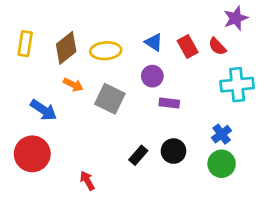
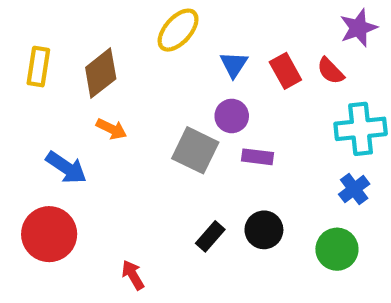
blue triangle: (154, 42) -> (234, 64), turned 30
yellow ellipse: (106, 51) -> (178, 30), moved, turned -44
gray square: (110, 99) -> (195, 150), moved
blue cross: (222, 134) -> (354, 189), moved

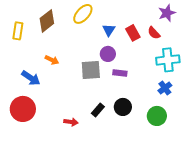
brown diamond: (101, 73) -> (47, 21), moved
gray square: (195, 150) -> (91, 70), turned -30
red arrow: (133, 275) -> (71, 122), moved, turned 128

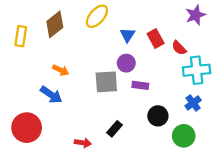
red semicircle: (154, 33) -> (179, 48), moved
blue arrow: (31, 78) -> (51, 95), moved
black circle: (123, 107) -> (158, 116), moved

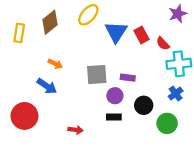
blue triangle: (127, 35) -> (116, 32), size x1.6
purple circle: (126, 63) -> (115, 96), moved
black rectangle: (115, 129) -> (114, 117), moved, turned 48

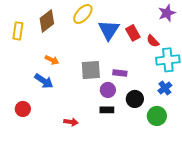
red circle: (24, 116) -> (23, 109), size x0.6

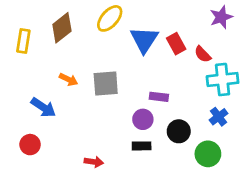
gray square: (91, 70) -> (106, 84), moved
blue arrow: (44, 81) -> (43, 107), moved

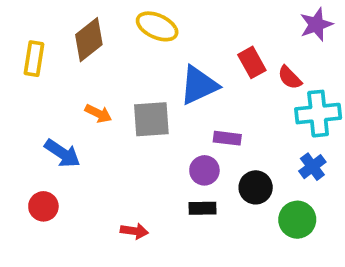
yellow ellipse: (110, 18) -> (157, 26), turned 72
blue triangle: (144, 40) -> (199, 85), moved, turned 32

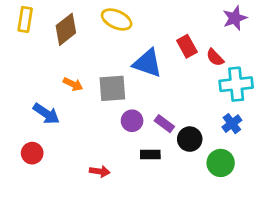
yellow rectangle: (34, 59) -> (25, 19), moved
blue triangle: (199, 85) -> (147, 63), turned 44
purple rectangle: (227, 138) -> (164, 124), moved, turned 30
purple circle: (204, 170) -> (132, 121), moved

